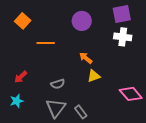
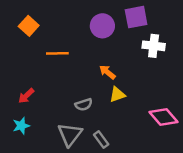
purple square: (122, 14) -> (136, 17), moved
gray semicircle: (58, 84) -> (84, 105), moved

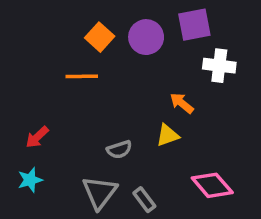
orange square: (29, 26) -> (100, 37), moved
orange arrow: (107, 72) -> (182, 103), moved
pink diamond: (164, 117) -> (212, 185), moved

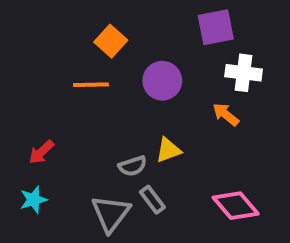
purple circle: (146, 37) -> (162, 81), moved
orange arrow: (182, 103) -> (226, 114), moved
yellow triangle: (168, 135) -> (168, 150), moved
gray rectangle: (144, 200) -> (152, 200), moved

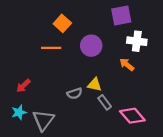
yellow triangle: (168, 150) -> (95, 85), turned 32
gray rectangle: (152, 200) -> (105, 102), moved
gray triangle: (111, 214) -> (43, 120), moved

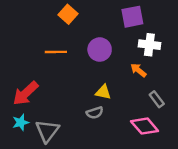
orange square: (62, 23) -> (68, 14), moved
red arrow: (23, 86) -> (25, 93), size x1.6
gray semicircle: (75, 93) -> (95, 113), moved
gray rectangle: (105, 102) -> (157, 99), moved

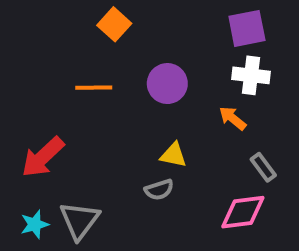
purple square: (132, 17) -> (247, 28), moved
cyan star: (21, 122) -> (35, 224), moved
pink diamond: (145, 126) -> (243, 212), turned -56

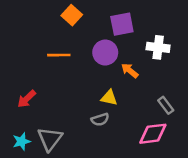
purple square: (247, 28) -> (122, 24), moved
orange arrow: (233, 118) -> (130, 71), moved
red arrow: (43, 157) -> (27, 99), size x0.7

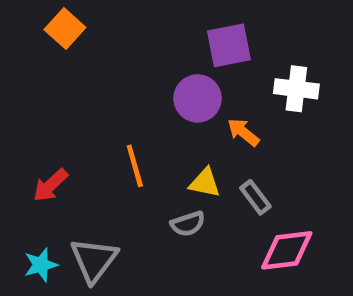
orange square: (72, 15) -> (65, 28), moved
orange line: (59, 55) -> (135, 166), moved, turned 75
gray rectangle: (166, 105) -> (255, 197), moved

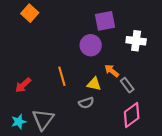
orange arrow: (243, 132) -> (112, 71), moved
gray rectangle: (255, 197) -> (127, 85), moved
pink diamond: (287, 250) -> (132, 115), turned -30

